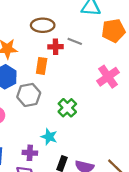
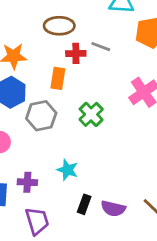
green cross: (67, 108) -> (91, 114), moved
purple cross: (30, 153) -> (27, 182), moved

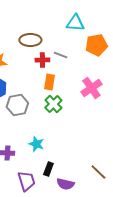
orange rectangle: (58, 78) -> (49, 82), moved
purple semicircle: (113, 209) -> (65, 184), moved
purple trapezoid: (37, 221) -> (26, 181), moved

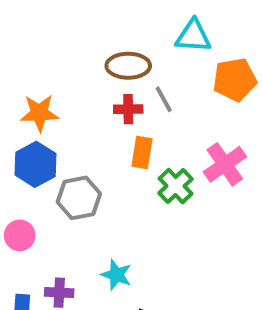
brown ellipse: (30, 40) -> (128, 66), moved
gray line: (60, 55) -> (164, 99), turned 40
green cross: (53, 104) -> (176, 186), moved

